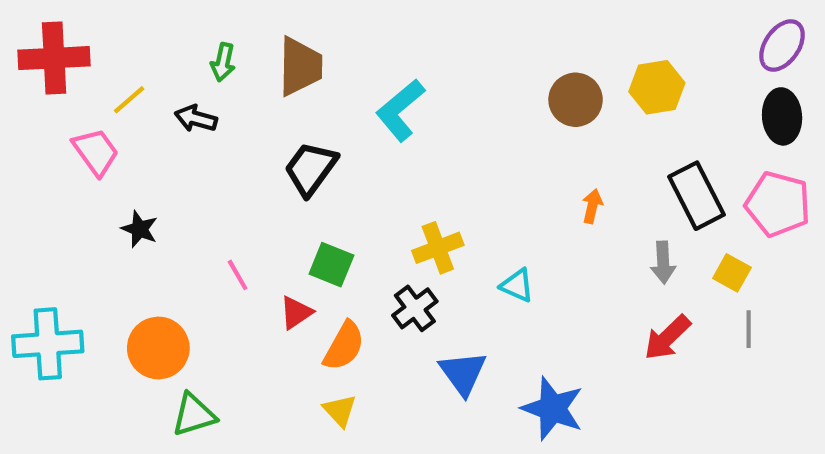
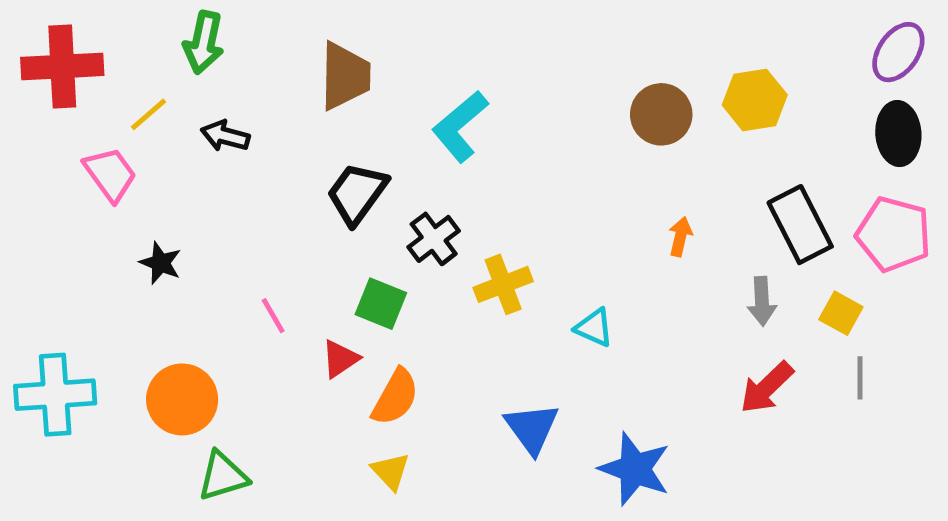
green arrow: (223, 62) -> (204, 42), moved, size x1.4
black cross: (415, 308) -> (434, 239), moved

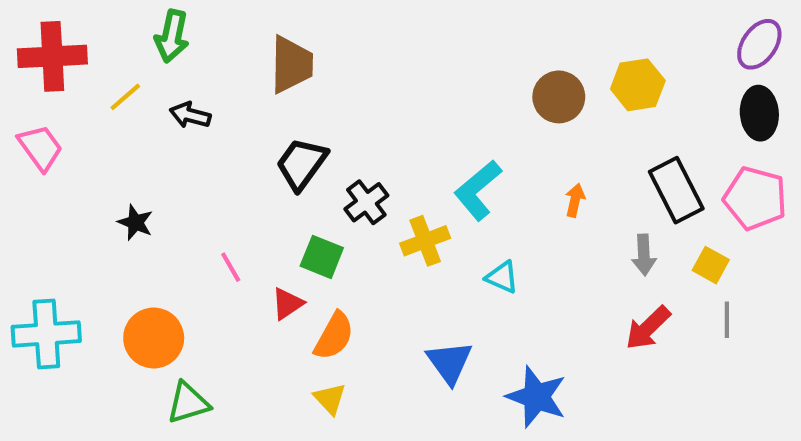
cyan L-shape: (460, 126) -> (478, 190), moved
pink trapezoid: (110, 174) -> (40, 148), moved

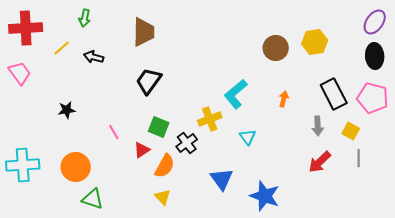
green arrow: (172, 36) -> (85, 18), size x0.7
black cross: (366, 202) -> (187, 143), moved
black star: (135, 223) -> (67, 110), turned -30
cyan triangle: (502, 277) -> (248, 137), turned 30
green triangle: (188, 403) -> (93, 199), turned 35

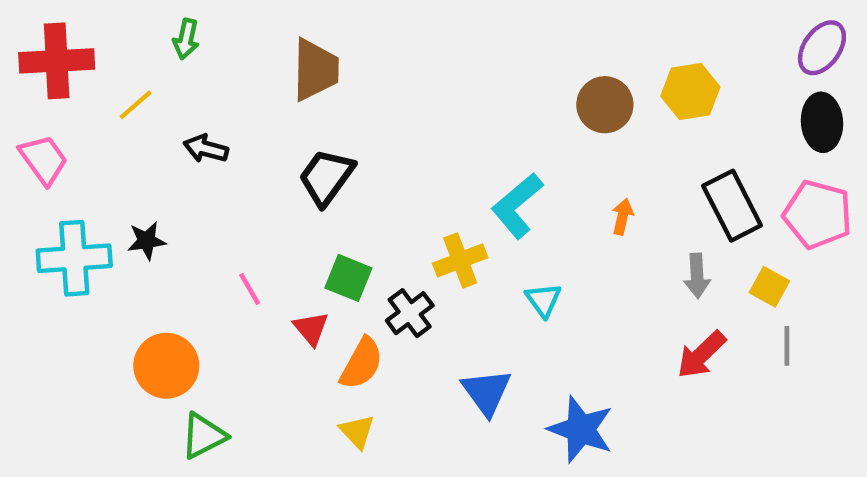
black arrow: (94, 57) -> (206, 149), moved
red triangle: (142, 150) -> (311, 328), turned -36
cyan cross: (23, 165) -> (74, 258), moved
green triangle: (93, 199) -> (204, 436), turned -45

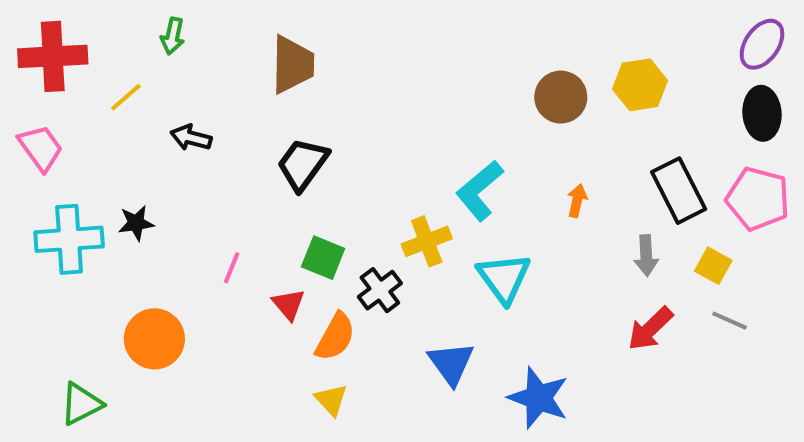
pink line: (250, 289) -> (232, 268), turned 52
cyan triangle: (543, 300) -> (504, 278), size x1.6
gray line: (787, 346) -> (729, 321), turned -66
green triangle: (204, 436) -> (81, 404), moved

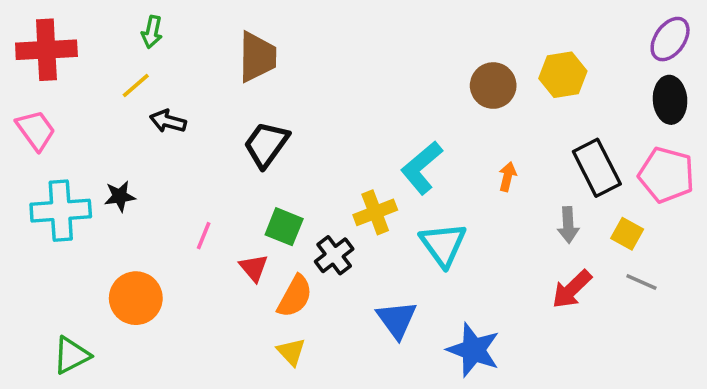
yellow line: (126, 97) -> (136, 86), moved

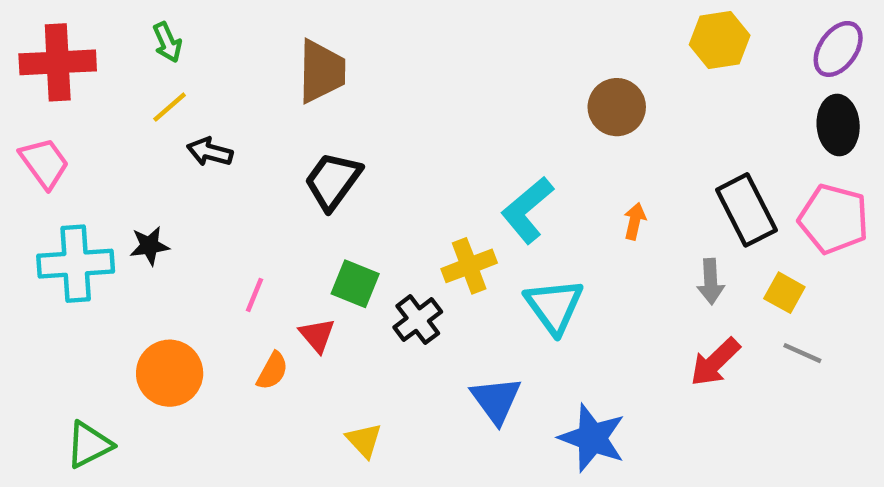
green arrow: (152, 32) -> (167, 42), moved, turned -36
yellow hexagon: (563, 75) -> (720, 40), moved
orange semicircle: (295, 296) -> (272, 371), moved, size x0.7

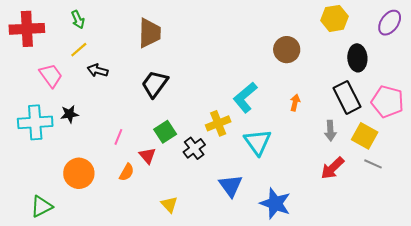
black ellipse: (838, 125) -> (357, 58), moved
pink trapezoid: (44, 163) -> (51, 76), moved
green square: (355, 284) -> (165, 132), turned 35
yellow square: (784, 293) -> (365, 136), size x1.4

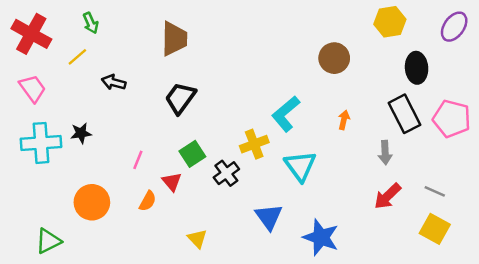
red cross: (27, 29) -> (31, 34), turned 32
yellow line: (79, 50) -> (77, 57), moved
pink trapezoid: (51, 76) -> (33, 88), moved
yellow square: (365, 136) -> (435, 229), moved

